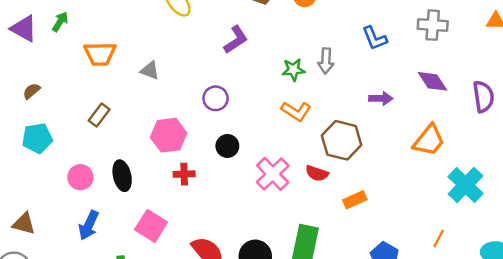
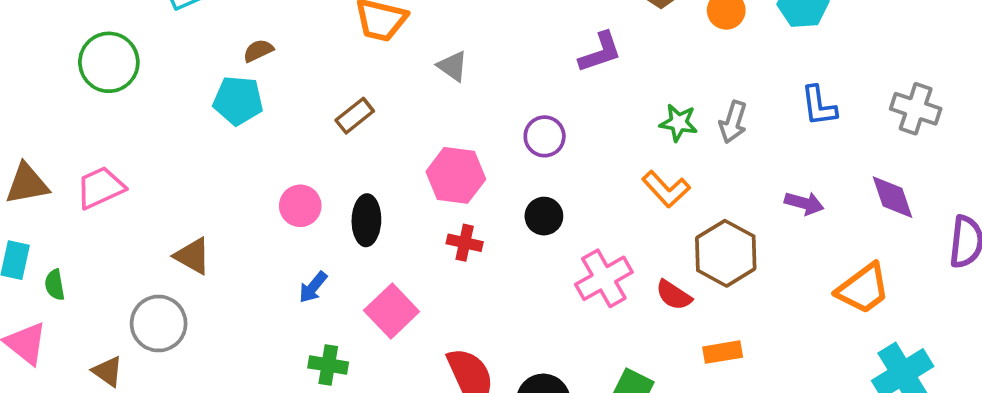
cyan pentagon: (37, 138) -> (238, 100), moved
blue arrow: (89, 225) -> (313, 287), moved, size x0.7

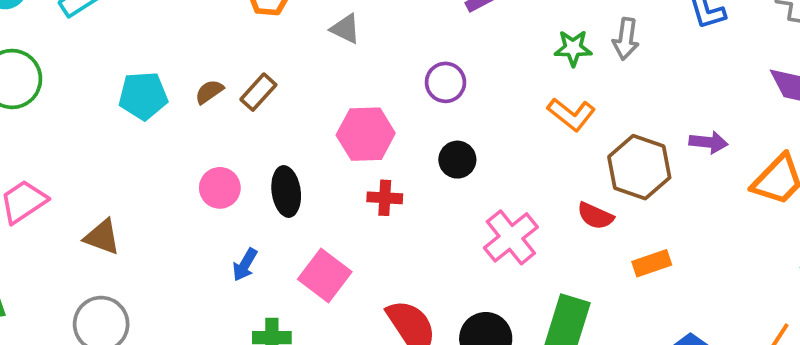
brown semicircle: (258, 51) -> (209, 92), moved
purple arrow: (804, 203) -> (709, 142), moved
brown triangle: (193, 256) -> (102, 237), moved
pink cross: (604, 278) -> (511, 237), moved

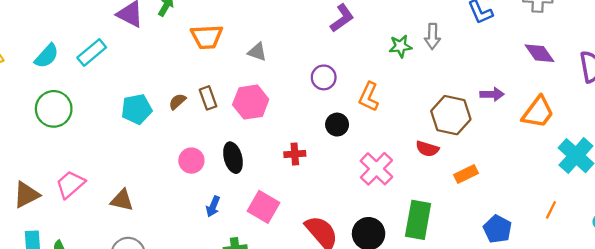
brown rectangle: (258, 92) -> (208, 98), turned -55
orange L-shape: (571, 114) -> (369, 97), moved, turned 84
pink hexagon: (366, 134) -> (251, 102), moved

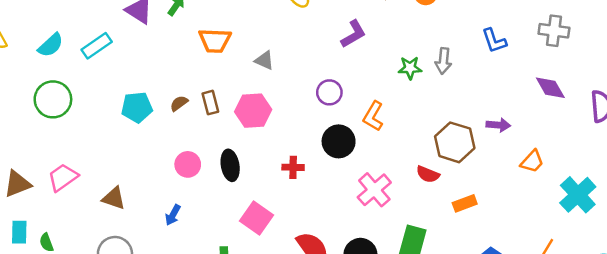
orange trapezoid: (538, 112) -> (532, 162), moved, size x0.7
black circle: (337, 125) -> (339, 141), size x1.4
blue arrow: (213, 206) -> (173, 215), moved

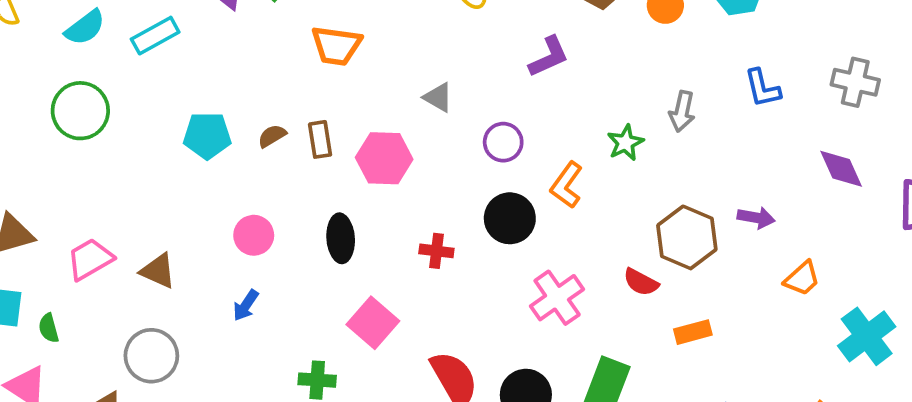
gray triangle: (264, 60) -> (438, 97), moved
green star: (410, 68) -> (625, 143), moved, turned -30
pink circle: (188, 164) -> (254, 235), moved
pink trapezoid: (63, 177) -> (90, 259), moved

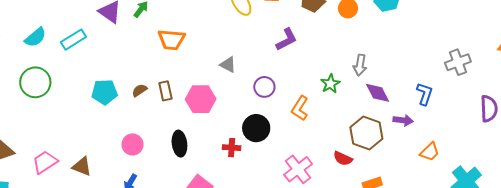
gray cross: (855, 82) -> (458, 62), moved, turned -30
blue L-shape: (762, 88) -> (425, 94), moved, turned -145
purple diamond: (841, 169) -> (378, 93), moved
black circle: (510, 218) -> (256, 128), moved

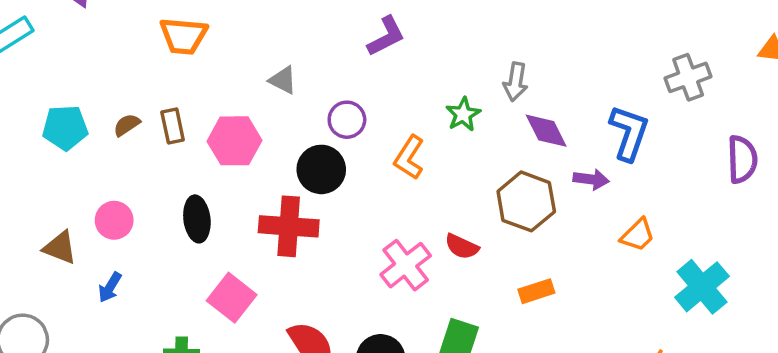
blue L-shape: (425, 94) -> (629, 133), size x1.4
black circle: (256, 128) -> (321, 169), moved
red cross: (232, 148) -> (289, 226), size x1.8
red semicircle: (343, 158) -> (462, 247), moved
brown triangle: (82, 166) -> (60, 248), moved

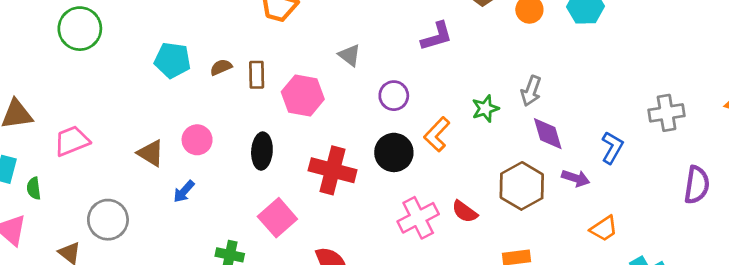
blue L-shape: (629, 133) -> (612, 148), size x0.7
black circle: (321, 169) -> (394, 152), moved

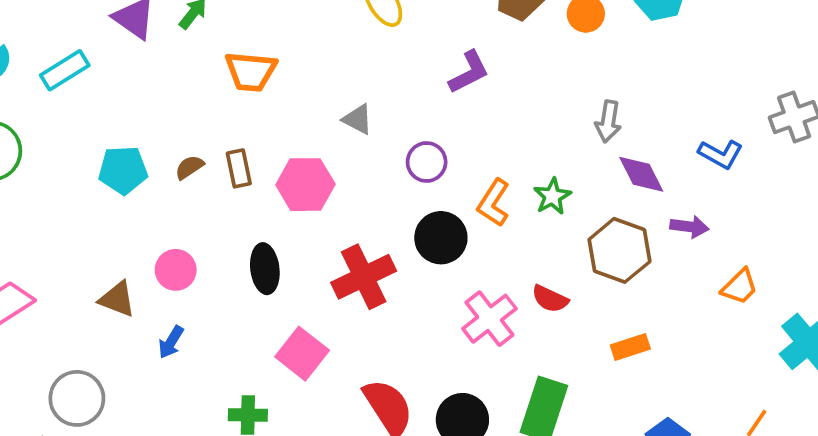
green star: (485, 109) -> (552, 196), moved
blue L-shape: (612, 148) -> (721, 154), moved, turned 100
red cross: (333, 170) -> (364, 277), turned -30

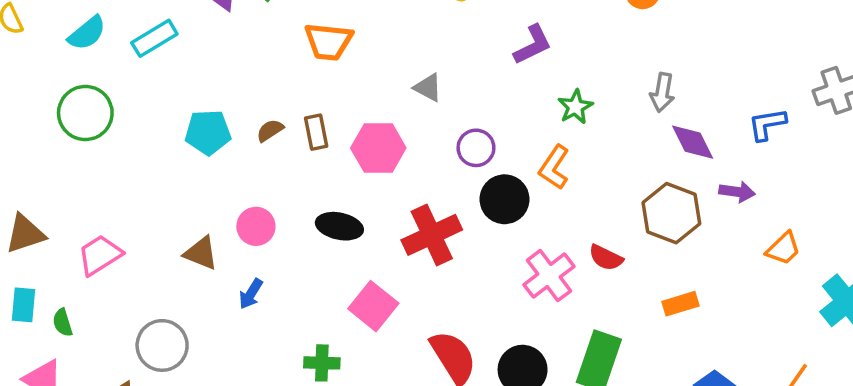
blue L-shape: (721, 154) -> (767, 124), turned 141
purple circle: (427, 162) -> (476, 148), moved
green star: (552, 196) -> (575, 107), moved
black ellipse: (265, 269) -> (339, 226), turned -72

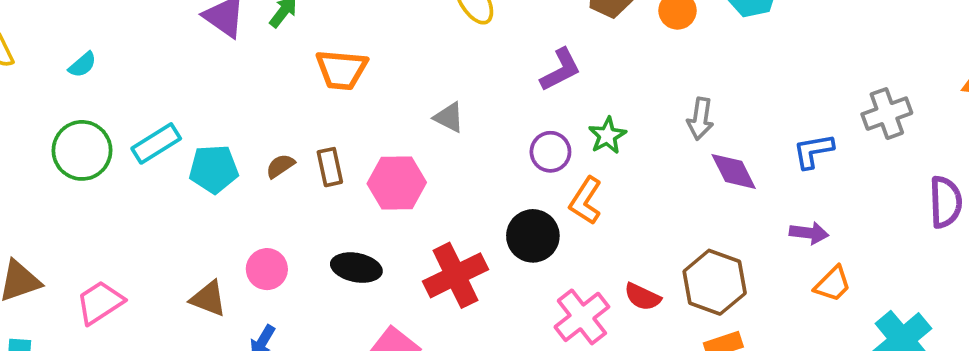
cyan semicircle: (87, 33) -> (82, 65), size x0.7
cyan rectangle: (154, 38) -> (156, 143), moved
purple circle: (476, 148) -> (550, 152), moved
purple arrow: (737, 192) -> (809, 233), moved
brown hexagon: (671, 213) -> (715, 282), moved

